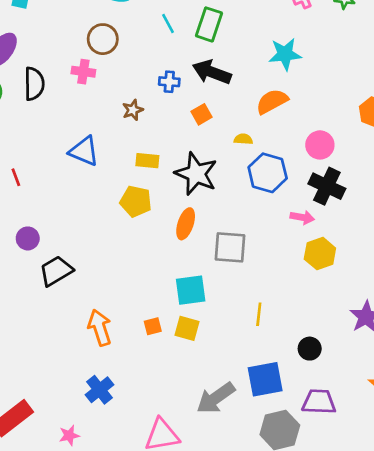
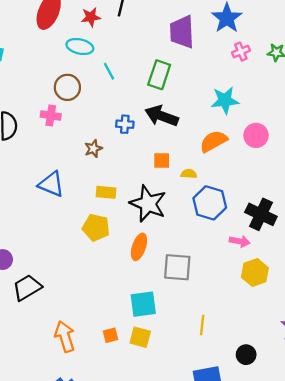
cyan line: (168, 23) -> (109, 71), moved
orange square: (202, 114) -> (162, 161), moved, turned 30
pink circle: (320, 145) -> (256, 135), moved

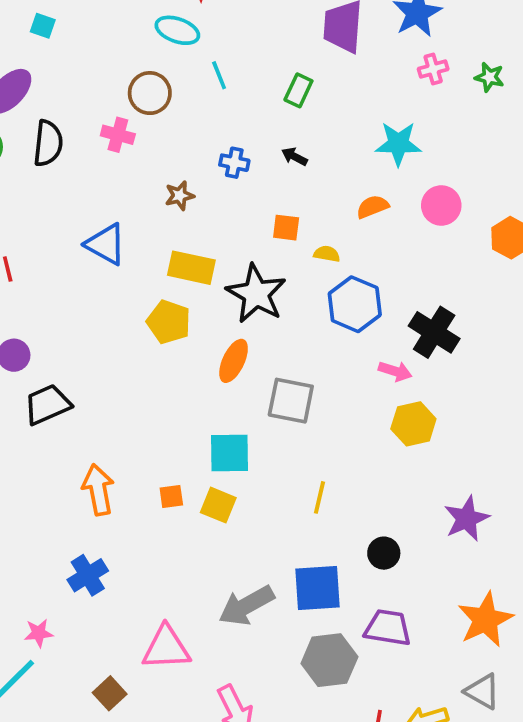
green rectangle: (159, 75) -> (298, 90), size x0.7
black arrow: (162, 116) -> (294, 157), size x0.5
orange semicircle: (214, 141) -> (373, 207), size x0.7
yellow rectangle: (106, 192) -> (191, 268), size x1.4

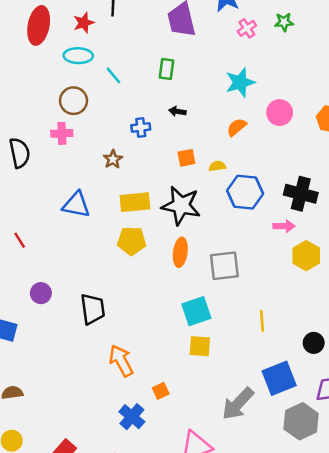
black trapezoid: (47, 404) -> (93, 309), moved, turned 124
orange square: (171, 496) -> (161, 391), moved

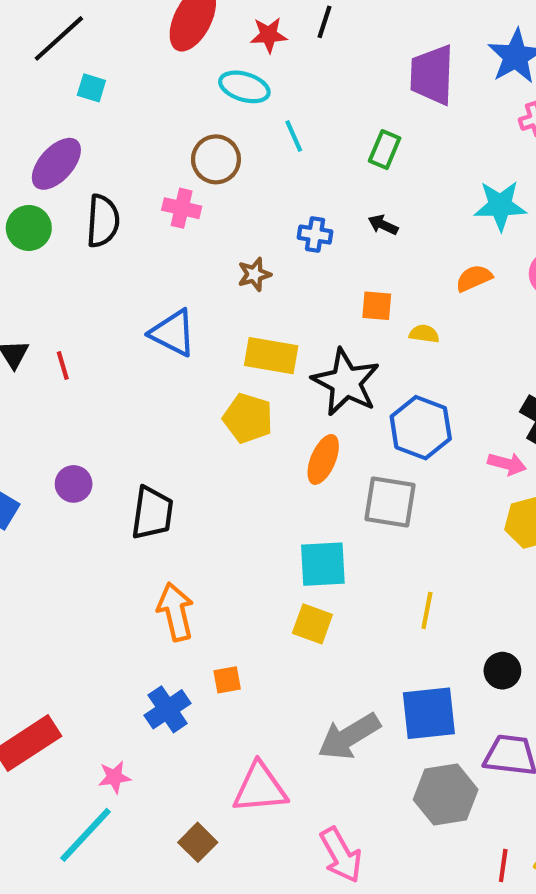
blue hexagon: (245, 192) -> (421, 428), moved
purple circle: (41, 293) -> (74, 484), moved

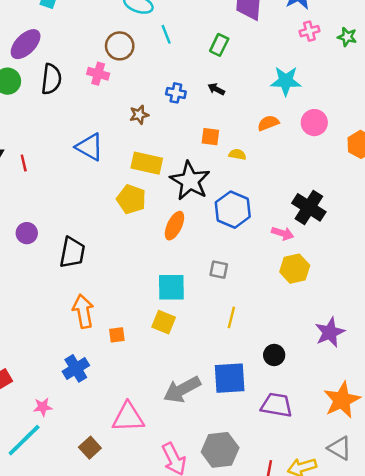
gray square: (390, 502) -> (219, 270), moved, size x0.6
orange square: (227, 680) -> (117, 335), moved
gray hexagon: (446, 795) -> (220, 450), moved

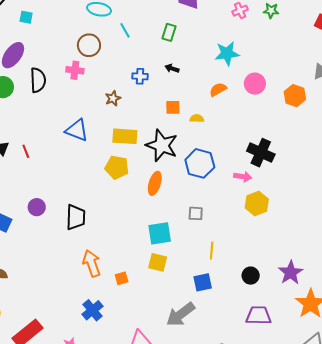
purple star: (330, 332) -> (291, 273), moved
blue square: (230, 378) -> (203, 282), moved, size x0.7

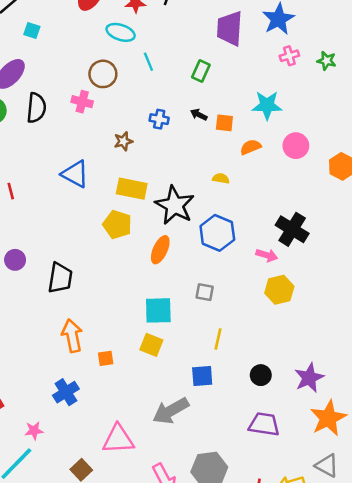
orange square: (173, 107) -> (224, 123), moved

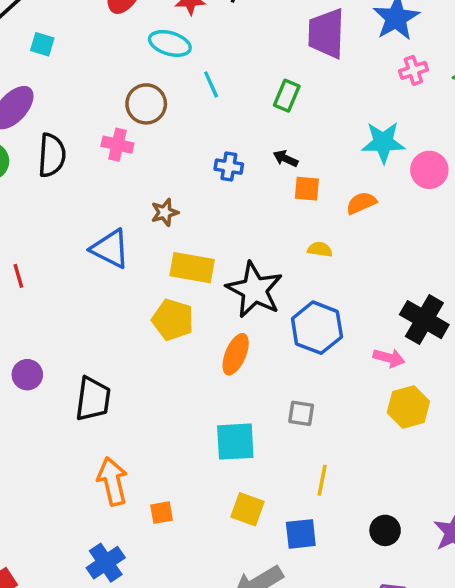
orange square: (224, 123) -> (307, 189), moved
brown star: (123, 141) -> (165, 212), moved
pink circle: (296, 146) -> (429, 170), moved
yellow square: (151, 345) -> (248, 509), moved

